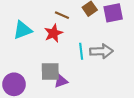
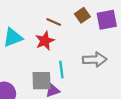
cyan line: (81, 51) -> (61, 69), moved

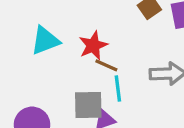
brown line: (54, 22) -> (106, 65), moved

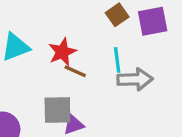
cyan line: (118, 88) -> (117, 60), moved

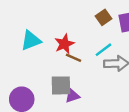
cyan line: (117, 60) -> (104, 50), turned 60

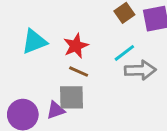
brown line: (74, 58) -> (79, 72), moved
purple triangle: (72, 96) -> (56, 110), moved

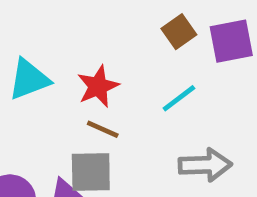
gray arrow: (140, 70) -> (205, 165), moved

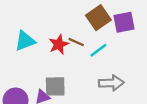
brown square: (179, 32) -> (98, 18), size x1.5
brown line: (103, 129) -> (76, 42), moved

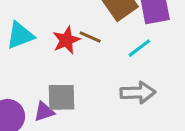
cyan line: (98, 50) -> (139, 48), moved

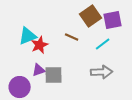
red star: (66, 40) -> (40, 45), moved
purple triangle: (44, 112) -> (39, 70), moved

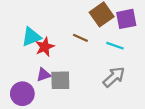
cyan line: (103, 44) -> (115, 46), turned 56
gray arrow: (102, 72) -> (114, 77), turned -40

